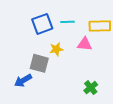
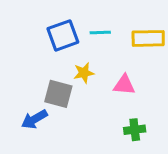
pink triangle: (85, 44) -> (124, 85), moved
green cross: (91, 88) -> (135, 130), turned 32

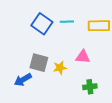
blue square: (63, 35) -> (42, 24), turned -35
yellow star: (84, 73) -> (60, 68), moved

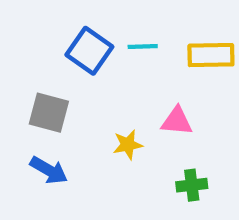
gray square: (39, 63) -> (49, 113), moved
blue arrow: (23, 80) -> (49, 170), turned -120

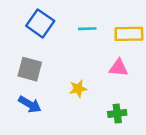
blue square: (89, 51) -> (40, 23), moved
pink triangle: (177, 121) -> (118, 68), moved

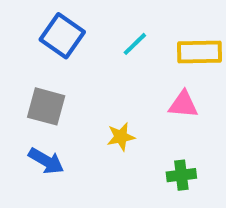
cyan line: (87, 29) -> (135, 44), turned -42

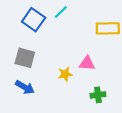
cyan line: (135, 44) -> (61, 12), moved
pink triangle: (183, 104) -> (87, 63), moved

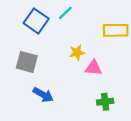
yellow star: (65, 74) -> (77, 53), moved
blue arrow: (25, 87) -> (43, 95), moved

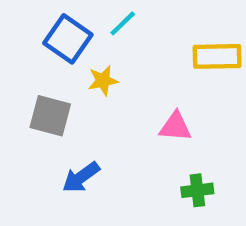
yellow star: (77, 53) -> (103, 81), moved
blue arrow: (43, 95) -> (81, 177), turned 114

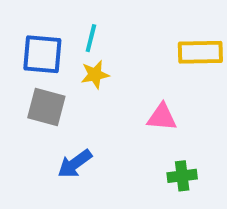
cyan line: (123, 23) -> (91, 38), moved, turned -32
blue square: (68, 39) -> (42, 54), moved, turned -30

